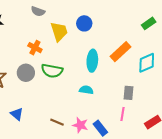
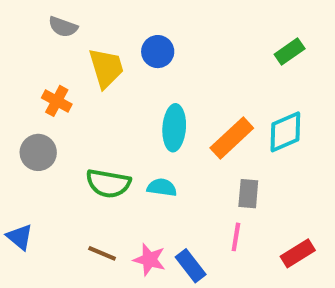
orange rectangle: (120, 52) -> (232, 138), moved
green semicircle: (52, 71) -> (108, 183), moved

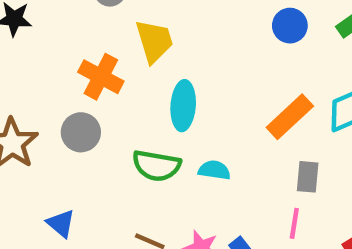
blue circle: (158, 52) -> (290, 26), moved
orange cross: (57, 101) -> (101, 77), size x1.4
cyan ellipse: (174, 128) -> (183, 106), moved

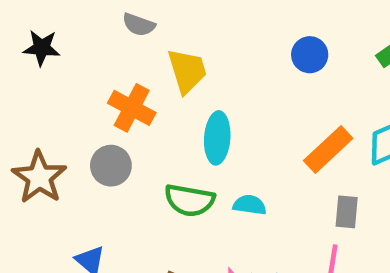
blue circle: (290, 26) -> (310, 55), moved

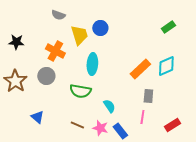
black star: (42, 48) -> (16, 42), moved
blue circle: (310, 55) -> (100, 28), moved
cyan semicircle: (250, 205) -> (109, 106), moved, turned 48

